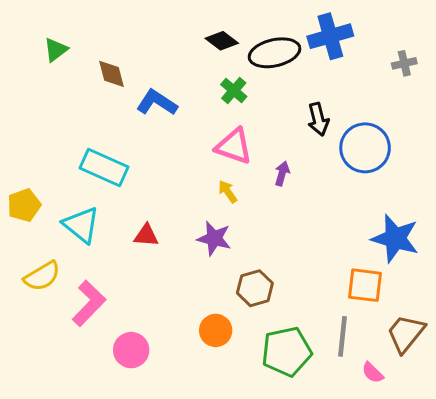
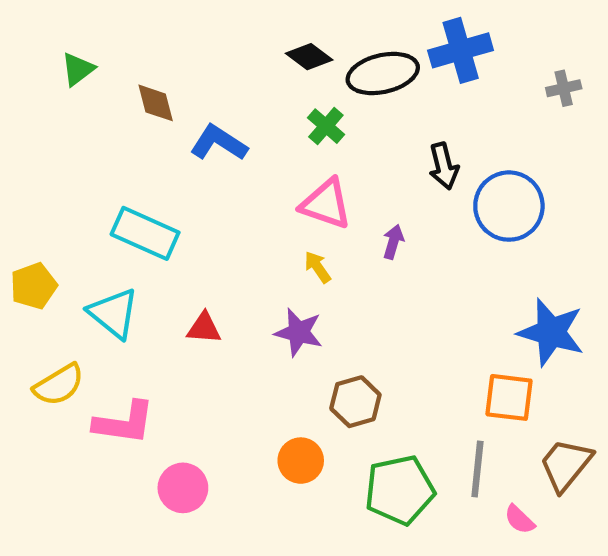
pink L-shape: (89, 303) -> (124, 423), turned 54

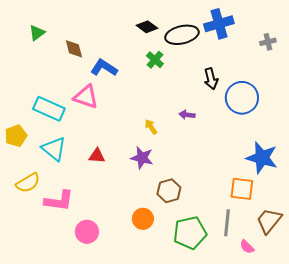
pink triangle: (326, 204) -> (86, 97), moved
cyan rectangle: (145, 233) -> (49, 109), moved
purple arrow: (393, 242) -> (187, 115), turned -98

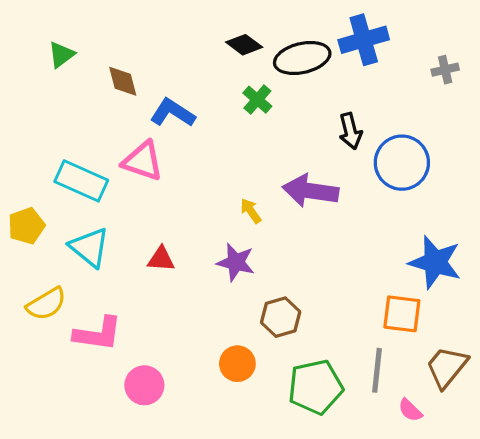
purple arrow: (187, 115) -> (311, 191), size x2.0

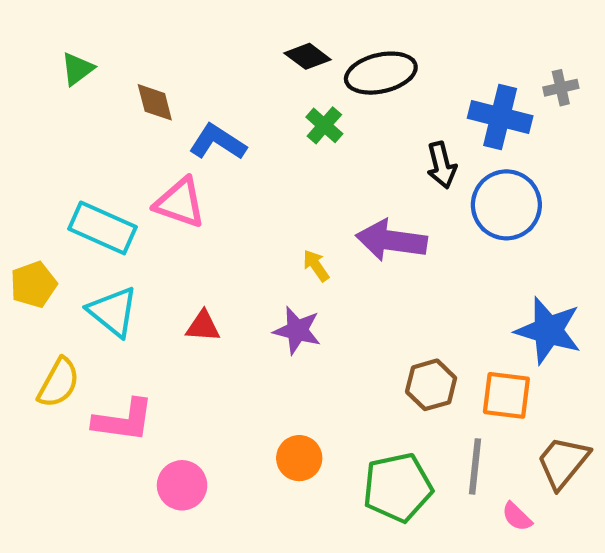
blue cross: (364, 40) -> (500, 117), moved, turned 30
yellow semicircle: (46, 304) -> (59, 383), turned -30
brown hexagon: (281, 317) -> (431, 385), moved

